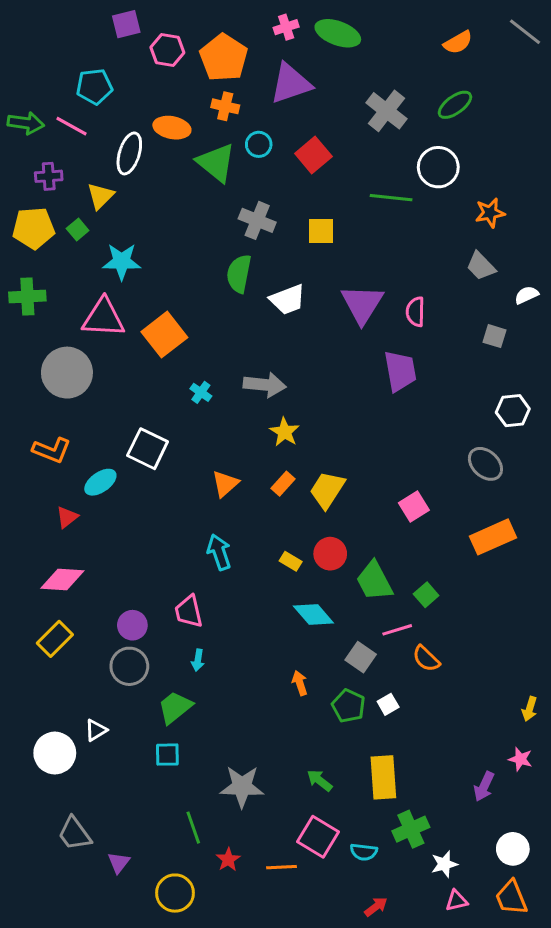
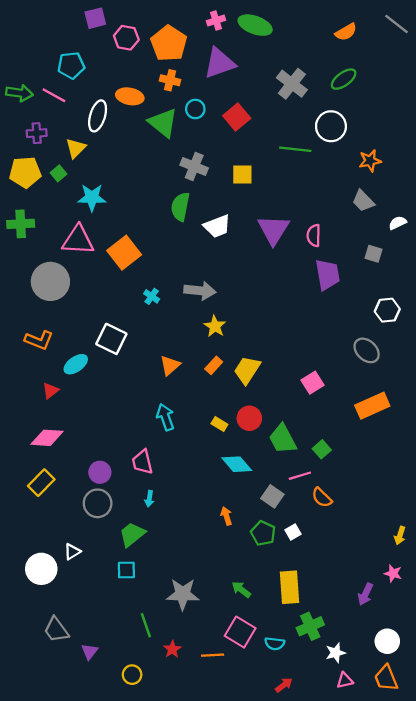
purple trapezoid: (400, 371) -> (328, 275), moved
yellow circle: (175, 893) -> (132, 675), size x0.7

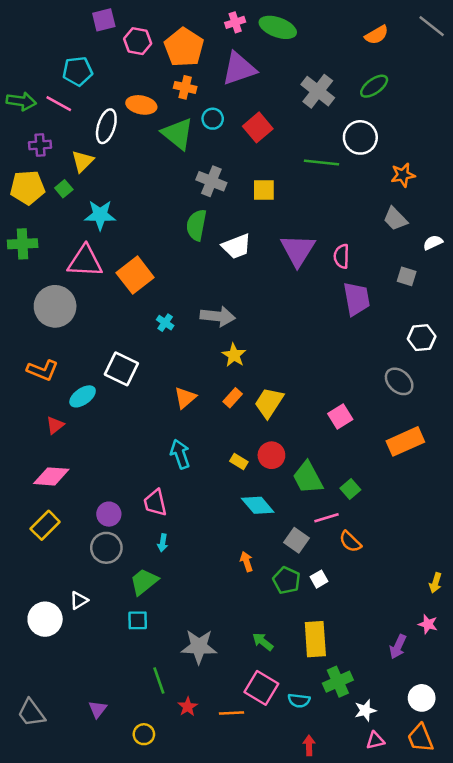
gray trapezoid: (56, 630) -> (31, 713), moved
red arrow: (284, 685) -> (309, 745), turned -54

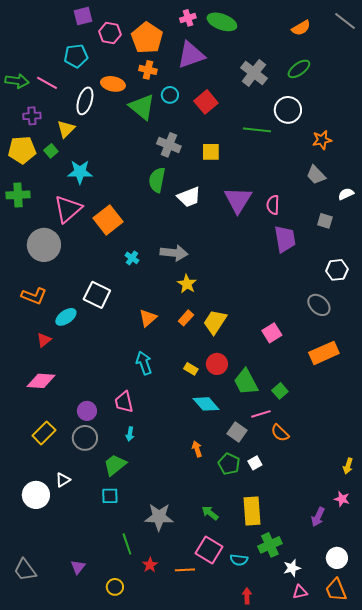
cyan pentagon: (78, 71) -> (76, 56), moved
pink triangle: (85, 261) -> (68, 209), turned -44
yellow rectangle: (45, 525) -> (44, 433), moved

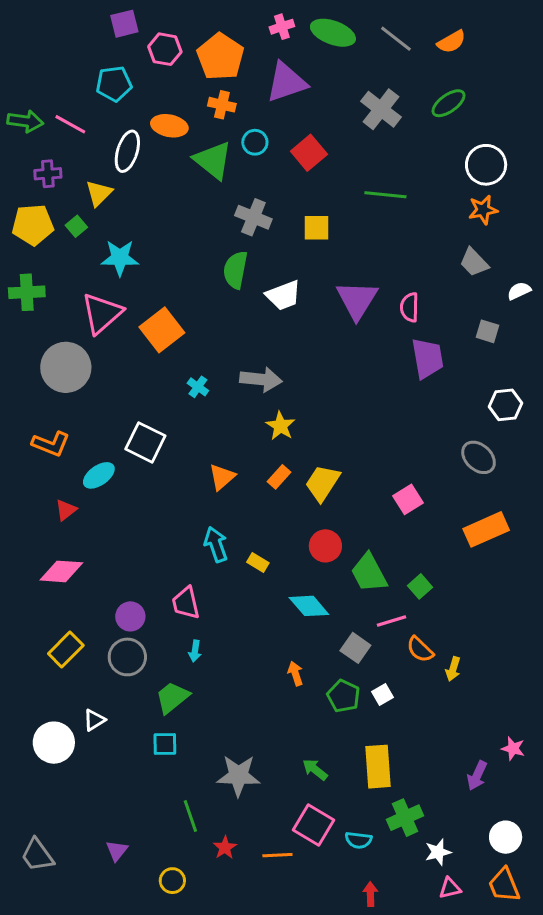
gray line: (345, 21) -> (396, 39), moved
white circle: (288, 110) -> (486, 165), moved
yellow rectangle: (191, 369) -> (258, 562), moved
yellow arrow: (348, 466) -> (453, 669), moved

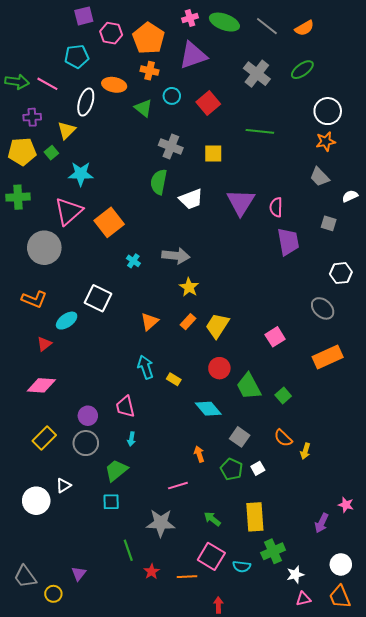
green triangle: (213, 160) -> (143, 108), size x0.7
pink line: (391, 621) -> (178, 486), moved
yellow circle: (172, 881) -> (53, 594), moved
red arrow: (370, 894) -> (218, 605), moved

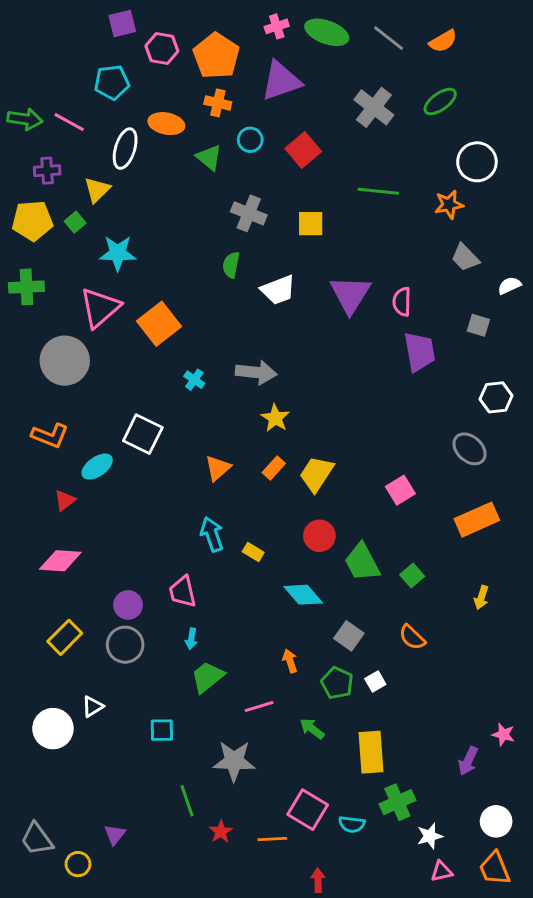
orange star: (326, 141) -> (449, 205), moved
green semicircle: (159, 182) -> (231, 265), size x0.7
yellow arrow: (305, 451) -> (481, 598), moved
green trapezoid: (116, 470) -> (208, 677), moved
green arrow: (212, 519) -> (312, 729), moved

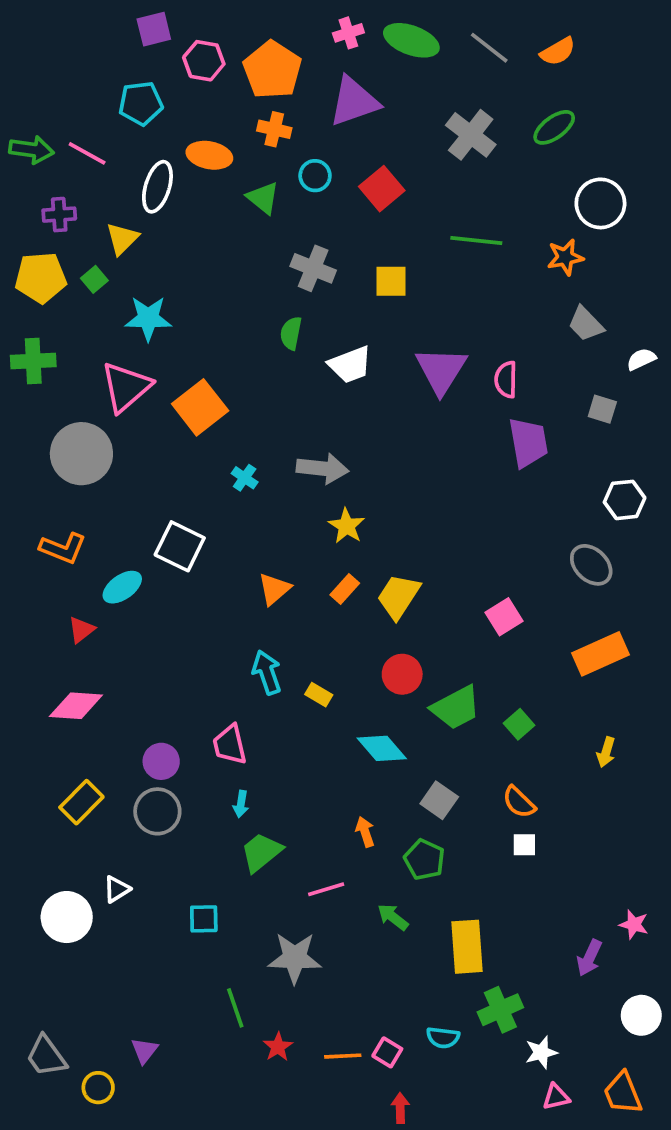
green trapezoid: (362, 562) -> (456, 708), turned -90
white square: (375, 681) -> (524, 845), moved, turned 30
pink square: (308, 810) -> (387, 1052), moved, size x0.6
white circle: (496, 821) -> (641, 1015), moved

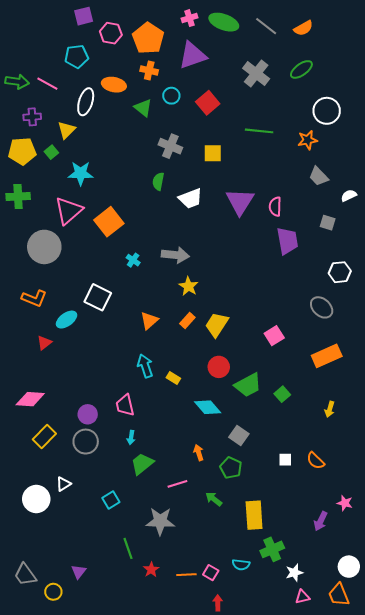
pink diamond: (76, 706) -> (30, 399), moved
orange semicircle: (519, 802) -> (316, 461), moved
cyan square: (204, 919) -> (111, 500), turned -30
white circle: (641, 1015) -> (349, 567), moved

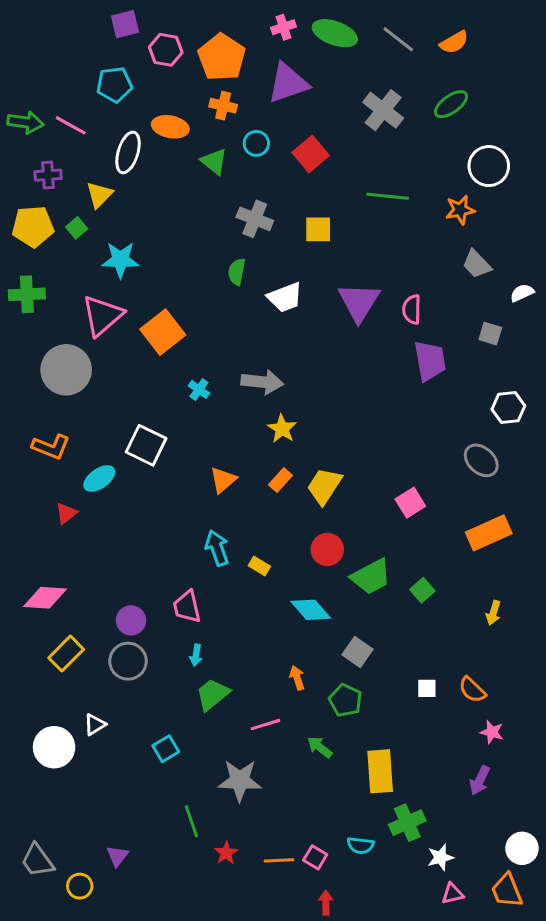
pink star: (345, 503) -> (492, 732), moved

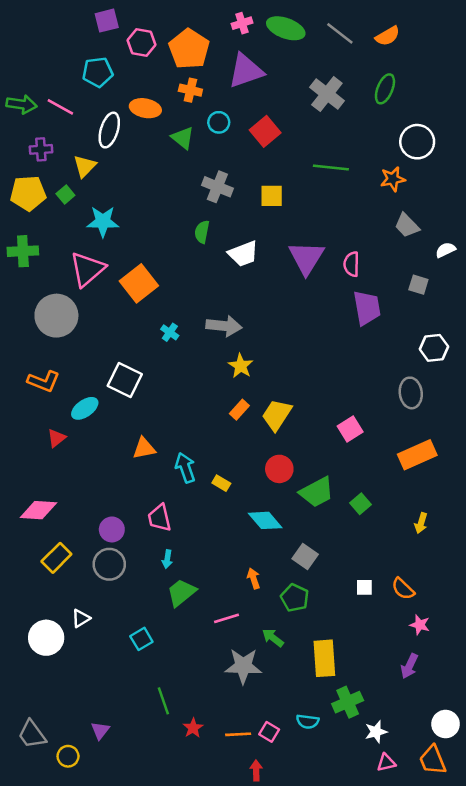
green ellipse: (451, 104) -> (385, 89), turned -32
gray ellipse: (481, 460) -> (411, 393), turned 40
orange triangle: (223, 480) -> (144, 448), moved, turned 30
gray star: (240, 780) -> (243, 666), moved
red arrow: (326, 903) -> (256, 770), moved

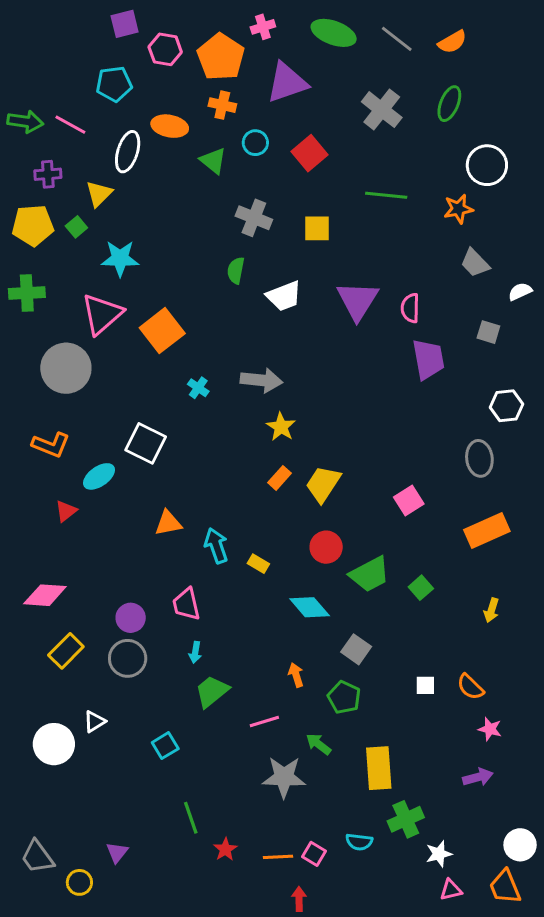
pink cross: (242, 23) -> (263, 27), moved
purple arrow: (409, 666) -> (478, 777), turned -130

